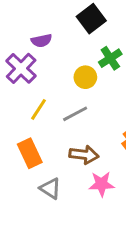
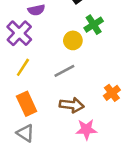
yellow line: (39, 109) -> (23, 67), moved
gray triangle: (50, 188) -> (25, 133), moved

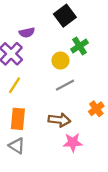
gray line: (64, 71) -> (65, 85), moved
orange rectangle: (27, 104) -> (18, 119), turned 30

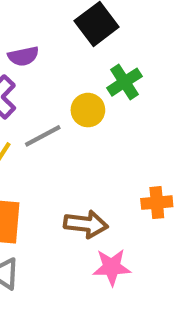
gray line: (65, 85) -> (43, 136), moved
orange cross: (96, 109) -> (157, 203), turned 32

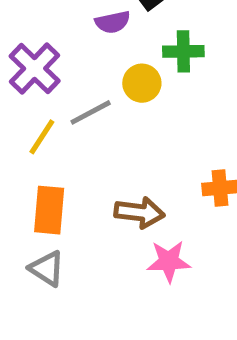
purple semicircle: (23, 56) -> (113, 22), moved
green cross: (125, 82) -> (183, 51), turned 32

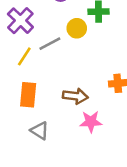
gray triangle: (47, 269) -> (40, 131), moved

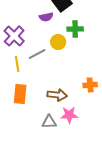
yellow line: (24, 56) -> (17, 64), turned -42
gray triangle: (40, 131) -> (49, 122), moved, turned -35

